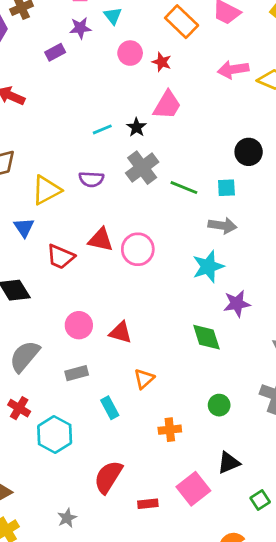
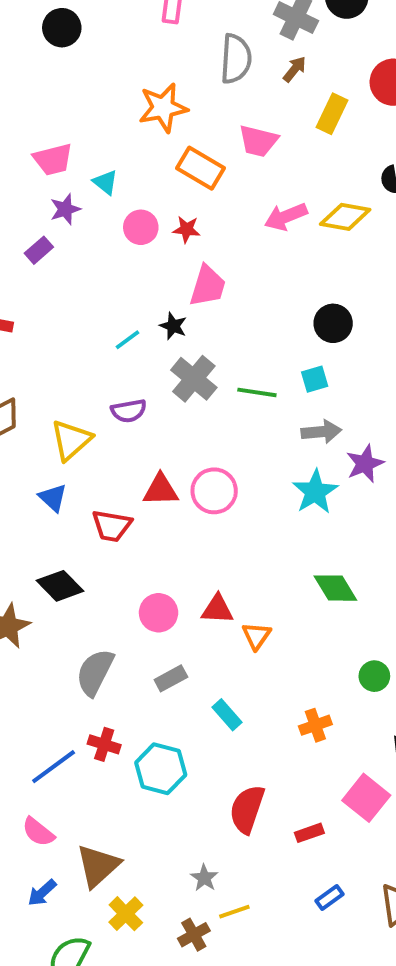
purple star: (237, 304) -> (365, 464), moved
orange triangle: (144, 379) -> (256, 636), moved

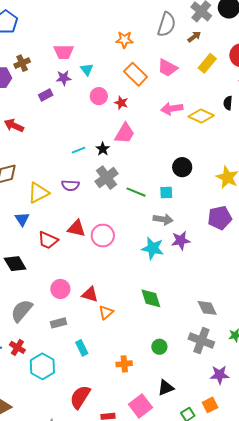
orange star: (163, 108) -> (124, 40), size x0.7
cyan star: (315, 492) -> (153, 248), turned 30

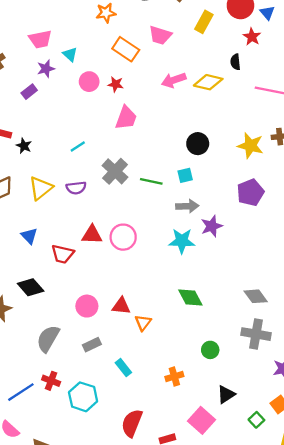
black star: (103, 149) -> (24, 146), moved
yellow triangle: (38, 193) -> (41, 188), moved

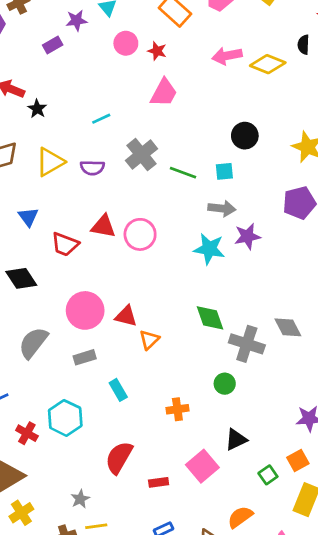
pink circle: (87, 306) -> (85, 310), size x1.4
gray cross: (256, 334) -> (247, 344), moved
red cross: (51, 381) -> (27, 433), moved

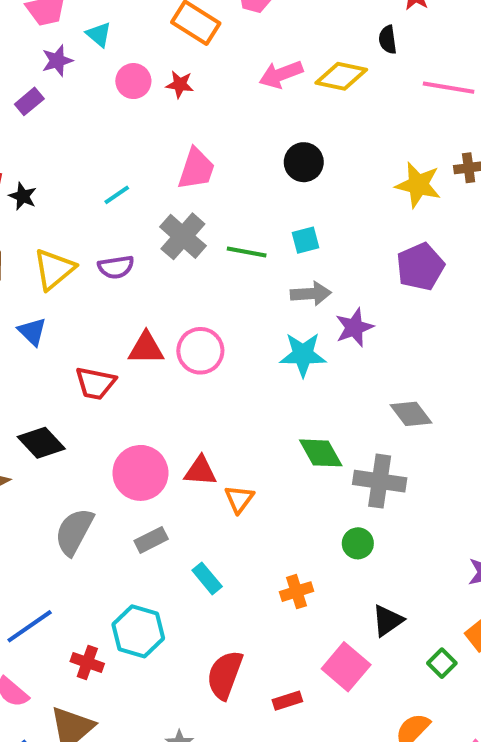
pink trapezoid: (164, 93) -> (196, 169), moved
black circle: (245, 136) -> (304, 162), moved
blue triangle: (28, 217) -> (32, 331), moved
gray diamond: (288, 327) -> (411, 414), moved

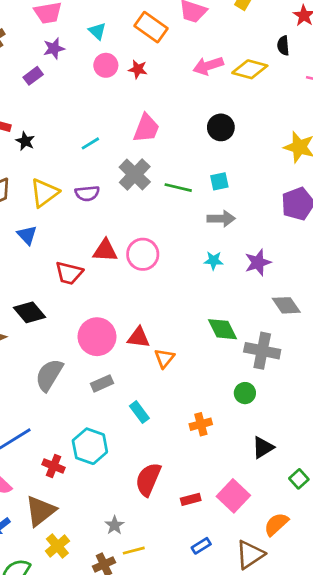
cyan triangle: (99, 34) -> (97, 31), moved
purple star: (354, 327) -> (258, 262), moved
cyan star: (303, 355) -> (214, 260), size x0.6
pink square: (346, 667) -> (233, 496), moved

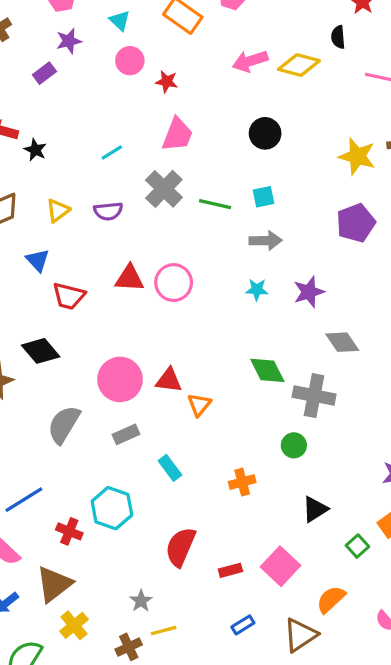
red star: (138, 69) -> (167, 82), moved
yellow triangle: (44, 193) -> (58, 210), size x0.7
red trapezoid: (69, 273) -> (69, 296), moved

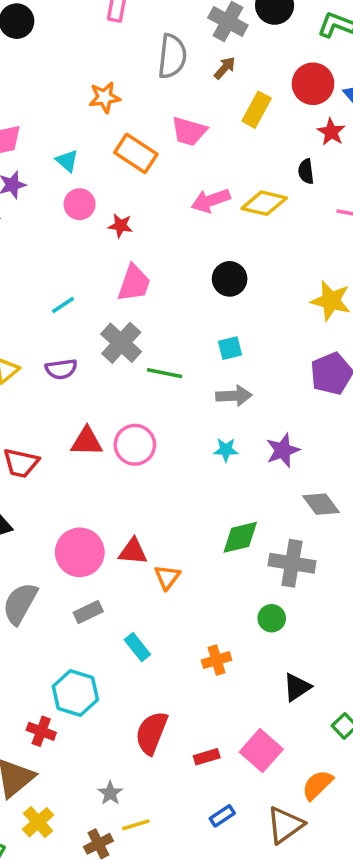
green line: (215, 204) -> (164, 373), moved
green diamond: (267, 370) -> (240, 537), turned -75
red cross: (69, 531) -> (41, 731), moved

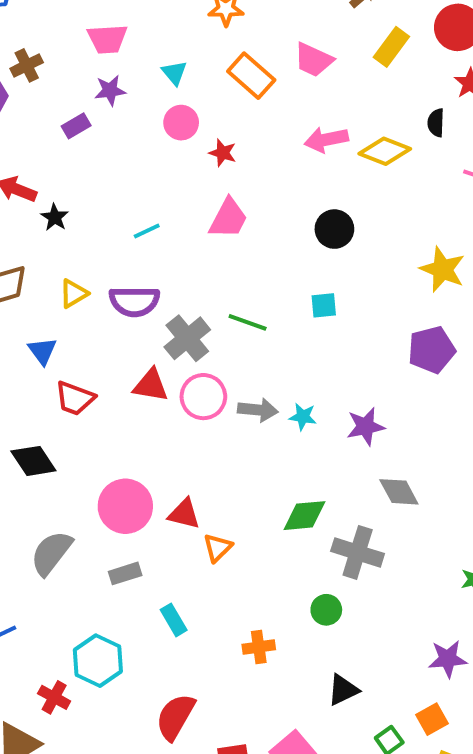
gray cross: (121, 343) -> (187, 338), moved
purple semicircle: (61, 369) -> (134, 301), size x1.4
gray arrow: (234, 396) -> (258, 410), moved

